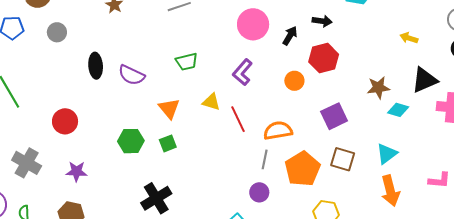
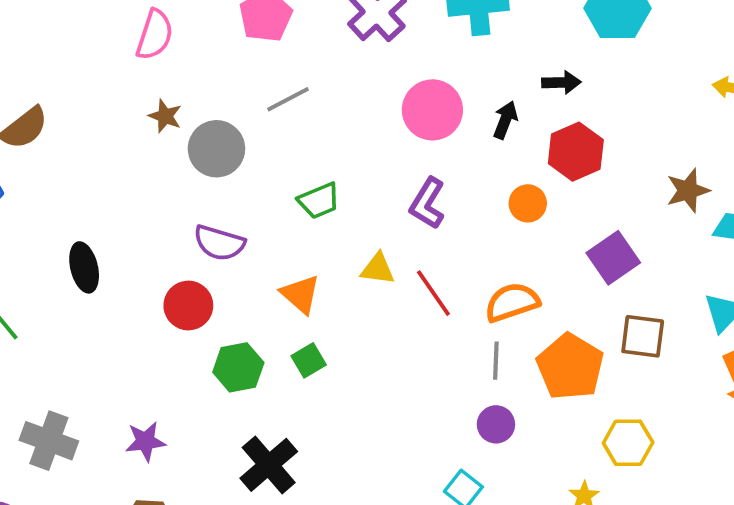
gray circle: (57, 32) -> (216, 149), moved, size x1.5
black ellipse: (96, 66) -> (84, 267), moved
red circle: (65, 121) -> (188, 306), moved
black cross: (156, 198) -> (269, 465), moved

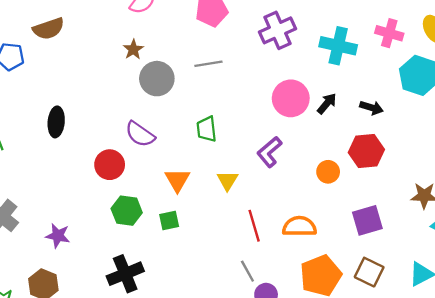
black arrow: (505, 120) -> (327, 103), moved
green trapezoid: (319, 201) -> (207, 129), turned 88
yellow triangle: (378, 269) -> (227, 180), turned 35
red line: (433, 293) -> (254, 226), moved
gray line: (496, 361) -> (247, 271), moved, turned -50

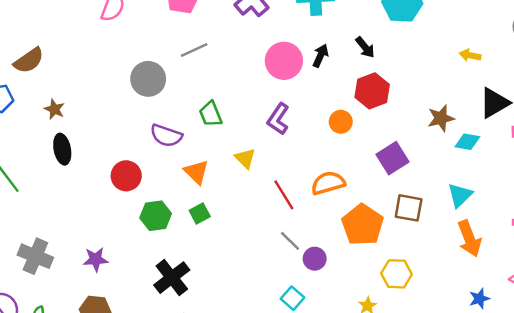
brown star: (133, 49) -> (54, 109), moved
black arrow: (371, 108) -> (365, 47), turned 50
purple semicircle: (140, 134) -> (166, 136), moved

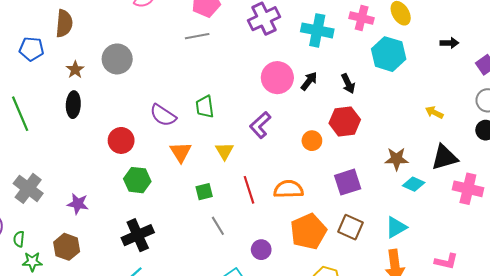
gray line: (194, 50) -> (197, 36), moved
brown semicircle: (29, 60) -> (64, 23), turned -64
gray circle: (148, 79) -> (117, 59), moved
green square: (200, 213) -> (204, 192), moved
gray line: (290, 241) -> (218, 226), moved

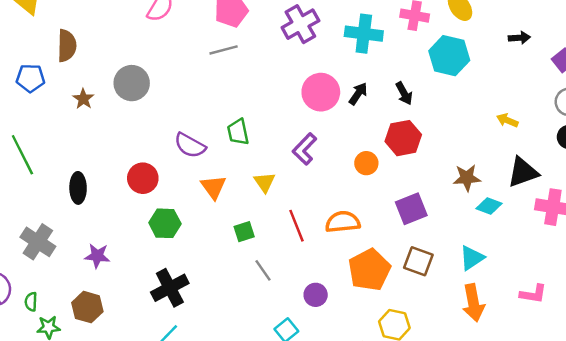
black ellipse: (73, 105) -> (78, 188), moved

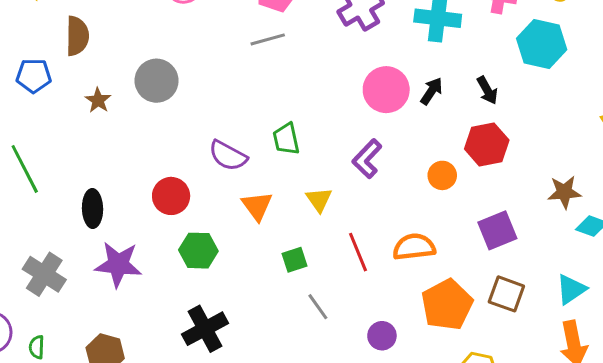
purple star: (97, 256) -> (118, 264), moved, size x1.5

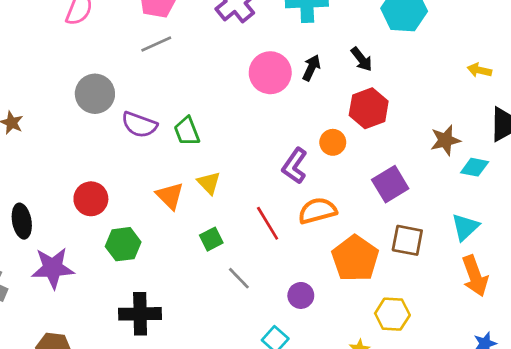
gray circle: (157, 81) -> (95, 94), moved
purple semicircle: (228, 156) -> (139, 125), moved
purple L-shape: (367, 159) -> (295, 166), moved
yellow triangle: (319, 200) -> (209, 183), moved
black cross: (205, 329) -> (140, 314), turned 36

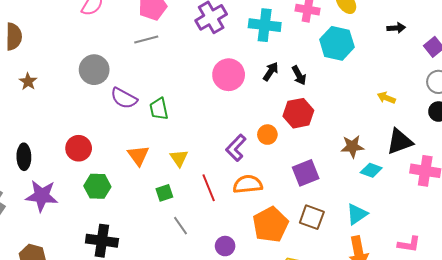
black arrow: (311, 68) -> (271, 71), moved
yellow triangle: (209, 183) -> (179, 158), moved

